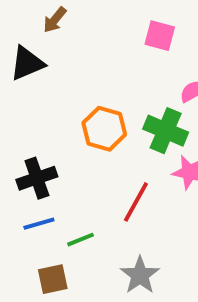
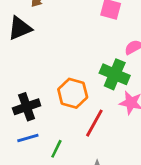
orange hexagon: (104, 129) -> (73, 93), moved
green line: (81, 240) -> (56, 149), turned -42

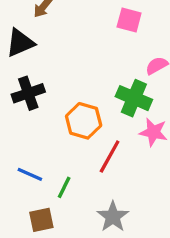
black cross: (27, 107) -> (28, 93), moved
blue line: (28, 138) -> (30, 174), turned 40

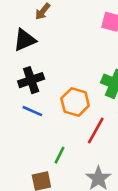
blue line: (30, 174) -> (32, 111), moved

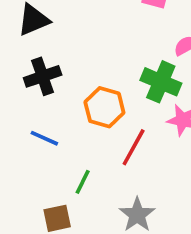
blue line: (32, 111) -> (44, 138), moved

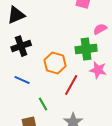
green cross: (161, 82) -> (86, 49), turned -30
green line: (83, 182) -> (43, 104), turned -56

